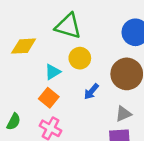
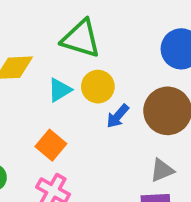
cyan triangle: (53, 72) -> (60, 90), moved
blue arrow: (91, 91) -> (118, 116), moved

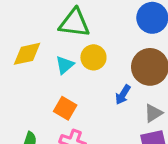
blue arrow: (118, 116) -> (123, 95), moved

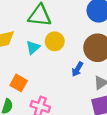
orange square: (65, 108) -> (19, 83), moved

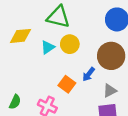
orange square: (19, 83) -> (67, 84), moved

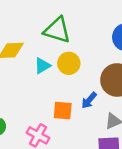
orange square: (67, 84) -> (63, 111), turned -35

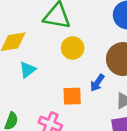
cyan triangle: (42, 66) -> (28, 70), moved

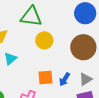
blue arrow: (97, 83) -> (65, 79), moved

